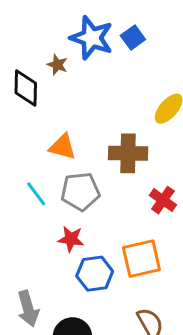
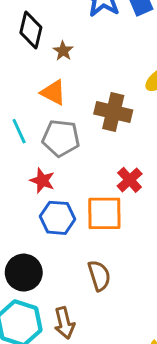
brown star: (57, 65) -> (63, 51), moved
red cross: (163, 200) -> (130, 180), moved

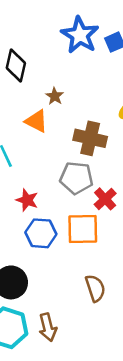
brown star: (63, 51) -> (55, 96), moved
gray pentagon: (61, 138) -> (76, 178), moved
brown semicircle: (99, 276) -> (95, 288), moved

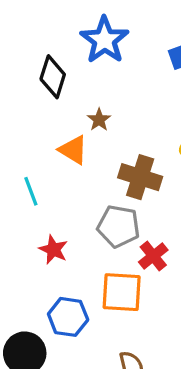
blue star: (80, 35) -> (105, 40), moved
blue hexagon: (41, 233) -> (68, 317), moved

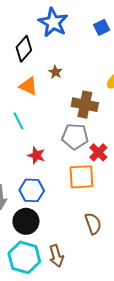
black diamond: (53, 77) -> (24, 49), turned 30
orange triangle: (73, 150) -> (28, 86), moved
blue hexagon: (68, 317) -> (32, 190), moved

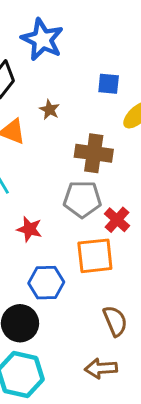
blue square: (102, 27) -> (109, 84), moved, turned 35
blue hexagon: (32, 190) -> (46, 283), moved
brown arrow: (56, 256) -> (101, 368), moved, turned 105

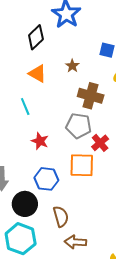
brown star: (50, 110) -> (72, 66), moved
brown semicircle: (115, 321) -> (61, 216), moved

